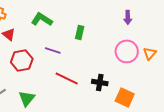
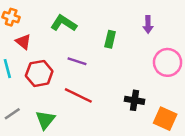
purple arrow: (128, 17) -> (148, 25), moved
red line: (67, 78) -> (78, 95), moved

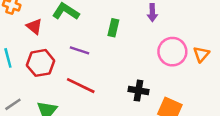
red triangle: (23, 42) -> (34, 27), moved

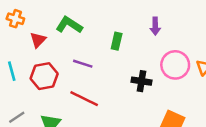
red triangle: (34, 27) -> (38, 40), turned 35
black cross: (138, 91) -> (142, 81), moved

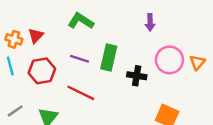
orange cross: (15, 19) -> (14, 39), moved
green L-shape: (69, 25) -> (81, 21), moved
green rectangle: (117, 41) -> (109, 58), moved, size x1.5

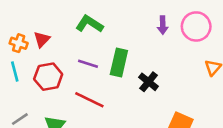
pink circle: (169, 60) -> (196, 26), moved
black cross: (137, 76) -> (149, 82), turned 30

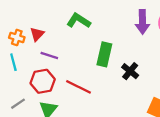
purple arrow: (163, 25) -> (142, 22), size x1.5
purple line: (88, 64) -> (49, 55), moved
red hexagon: (48, 77) -> (43, 81), moved

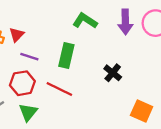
green L-shape: (79, 21) -> (85, 21), moved
green rectangle: (104, 54) -> (66, 55), moved

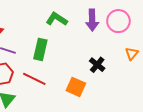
black cross: (113, 73) -> (97, 65), moved
orange square: (142, 111) -> (76, 87), moved

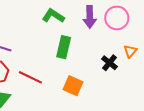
green rectangle: (40, 49) -> (64, 47), moved
black cross: (97, 65) -> (110, 63), moved

